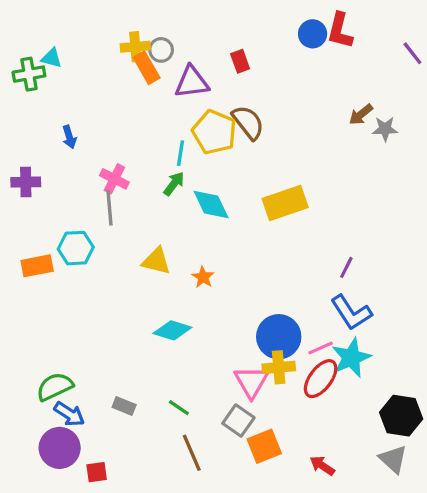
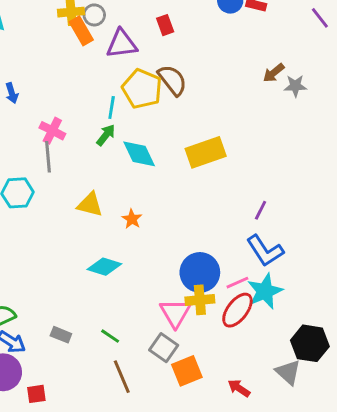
gray triangle: (393, 459) -> (288, 372), moved

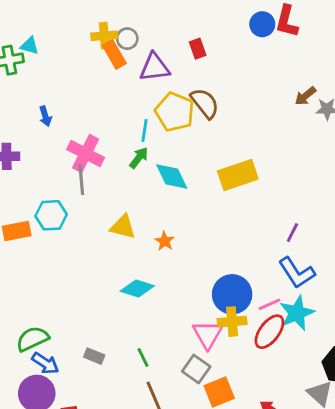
pink cross: (52, 131) -> (86, 154), size x1.4
green line: (110, 336) -> (143, 358), turned 30

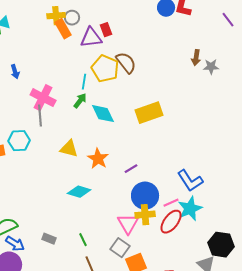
red rectangle: (198, 49) -> (106, 30), moved
brown arrow: (305, 96) -> (196, 58), turned -42
purple line: (292, 233) -> (131, 169), moved, turned 32
orange star: (165, 241) -> (98, 159), size x1.5

